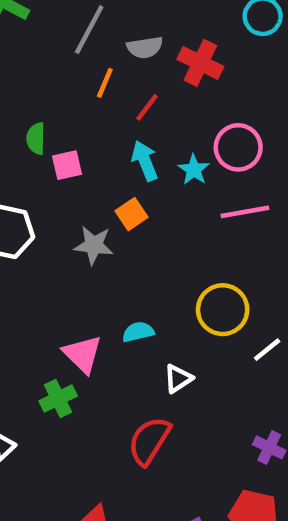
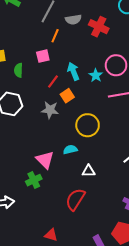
red line: (147, 107) -> (53, 81), moved
green semicircle: (36, 138) -> (18, 70), moved
pink square: (67, 165) -> (43, 56), moved
yellow circle: (223, 310) -> (88, 125), moved
white triangle: (178, 379) -> (89, 171), turned 32

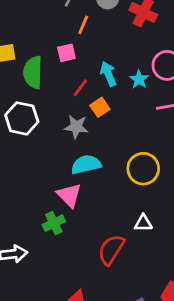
green semicircle: (18, 70) -> (33, 72), size x1.6
yellow circle: (88, 125) -> (143, 169), moved
cyan semicircle: (70, 150) -> (86, 165), moved, size x1.5
white triangle: (89, 171) -> (143, 223), moved

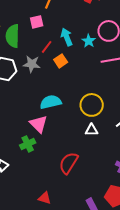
gray star: (76, 127) -> (32, 64), moved
white triangle: (143, 223) -> (92, 130), moved

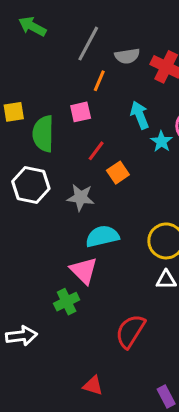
cyan arrow: (67, 37) -> (140, 115), moved
gray star: (32, 64) -> (81, 197), moved

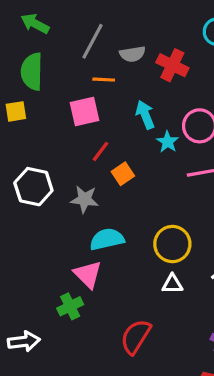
orange line: (99, 81) -> (104, 80), turned 70
pink square: (81, 112) -> (85, 111), size x1.4
green semicircle: (43, 134) -> (32, 72), moved

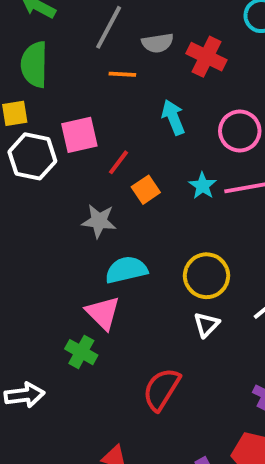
pink square: (85, 111) -> (79, 135), moved
cyan star: (168, 142) -> (203, 186), moved
white hexagon: (33, 187) -> (32, 156), moved
white triangle: (172, 284) -> (206, 325), turned -45
green cross: (70, 306) -> (81, 352), turned -35

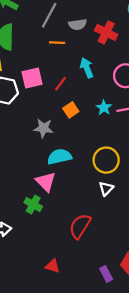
red line: (118, 162) -> (61, 84), moved

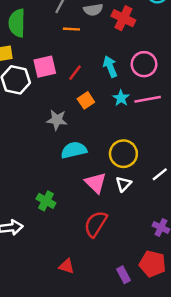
cyan arrow: (87, 68) -> (110, 67), moved
pink triangle: (46, 182) -> (96, 183), moved

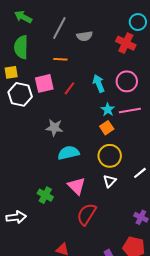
red cross: (123, 18) -> (126, 43), moved
orange line: (71, 29) -> (60, 59), moved
orange square: (86, 100) -> (107, 128), moved
pink triangle: (96, 183) -> (76, 186), moved

